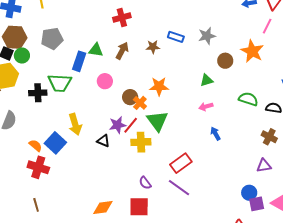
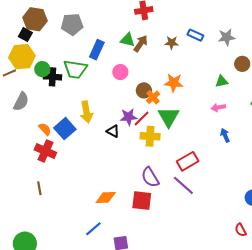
green triangle: (96, 50) -> (128, 40), moved
green circle: (22, 56) -> (42, 69), moved
purple semicircle: (145, 183) -> (150, 177), size x1.5

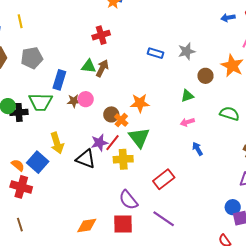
brown star: (172, 43) -> (74, 101), moved
black triangle: (113, 131) -> (86, 159), size x1.5
purple line: (183, 185) -> (164, 219), moved

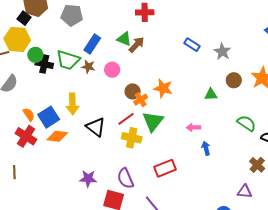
gray star: (187, 51) -> (222, 52), turned 30
brown star: (74, 101) -> (88, 67), moved
pink arrow: (187, 122) -> (193, 128), moved
purple star: (99, 143) -> (88, 179), moved
orange diamond: (87, 225) -> (57, 136), moved

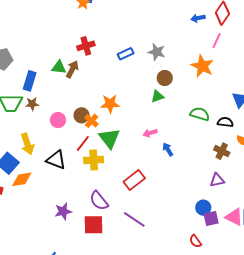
red cross: (145, 12) -> (86, 46), moved
blue rectangle: (192, 45) -> (126, 54), turned -42
pink circle: (112, 70) -> (58, 120), moved
brown circle: (234, 80) -> (165, 78), moved

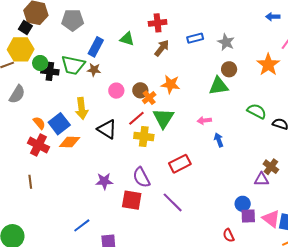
brown arrow: (72, 69) -> (162, 48), moved
green triangle: (157, 96) -> (219, 86), size x1.5
brown cross: (222, 151) -> (271, 167), moved

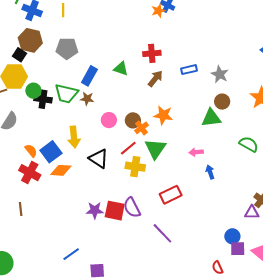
red square: (132, 200) -> (115, 211), moved

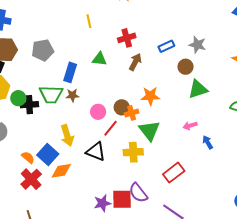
yellow line: (63, 10) -> (89, 21), moved
brown circle: (222, 102) -> (186, 67), moved
orange cross: (141, 128) -> (132, 113), turned 32
red line: (128, 148) -> (111, 128), moved
red cross: (30, 173) -> (31, 179), turned 30

